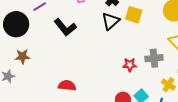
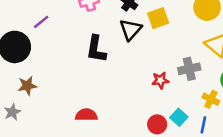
yellow square: (134, 15) -> (158, 18), turned -30
black L-shape: (65, 27) -> (96, 49), moved, turned 55

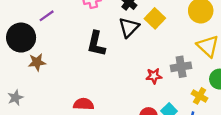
yellow square: (158, 18) -> (155, 18), turned -30
brown star: (27, 86) -> (37, 62), moved

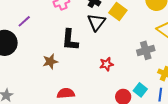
brown star: (37, 62) -> (50, 61), moved
red star: (154, 76) -> (106, 64), moved

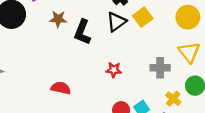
brown star: (50, 61) -> (58, 19), moved

